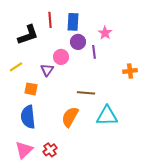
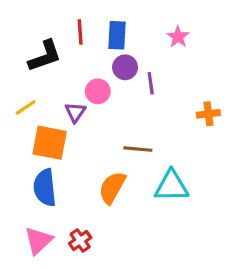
pink star: (105, 33) -> (178, 37), moved
orange square: (31, 89) -> (50, 143), size x1.6

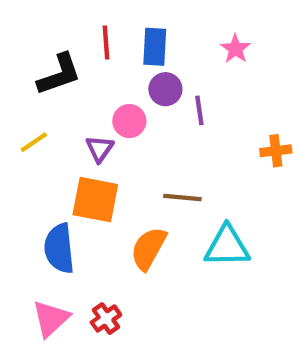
orange square: (50, 143) -> (95, 200), moved

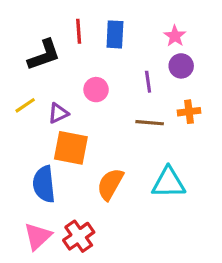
purple circle: (165, 89) -> (181, 66), moved
purple triangle: (100, 149) -> (58, 113), moved, turned 30
orange cross: (276, 151) -> (189, 112), moved
brown line: (182, 197) -> (150, 123), moved
red cross: (106, 319) -> (79, 236), size x1.4

